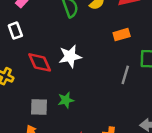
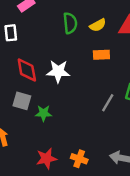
orange rectangle: (122, 35) -> (101, 55), moved
gray square: (39, 107) -> (22, 101), moved

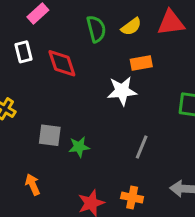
red diamond: (27, 70) -> (62, 63), moved
white star: (58, 71) -> (122, 91), moved
gray line: (108, 103) -> (142, 147), moved

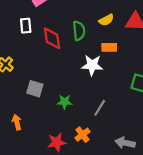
green semicircle: (96, 29) -> (79, 31), moved
green star: (79, 147) -> (65, 102), moved
orange cross: (132, 198) -> (82, 135), moved, turned 32

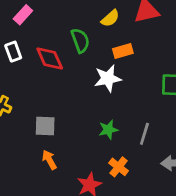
green star: (65, 102) -> (108, 130), moved
gray line: (100, 108) -> (144, 134), moved
orange arrow: (17, 122) -> (49, 160), moved

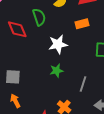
orange rectangle: (123, 51) -> (82, 24), moved
green star: (108, 130) -> (57, 71), moved

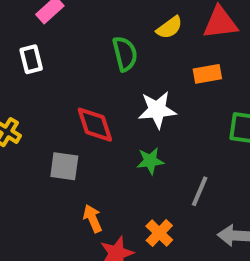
red diamond: (17, 29) -> (95, 125), moved
orange arrow: (15, 101) -> (93, 219), moved

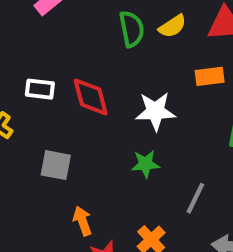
green semicircle: (125, 54) -> (132, 29), moved
white rectangle: (31, 59) -> (40, 89), moved, turned -72
red diamond: (95, 125) -> (91, 97), moved

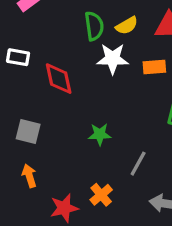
white rectangle: (40, 89) -> (18, 57), moved
white star: (155, 111) -> (113, 59), moved
orange arrow: (82, 221) -> (29, 176), moved

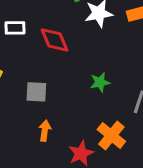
orange arrow: (29, 176) -> (45, 131), turned 36
orange cross: (101, 195) -> (111, 135), size x1.4

